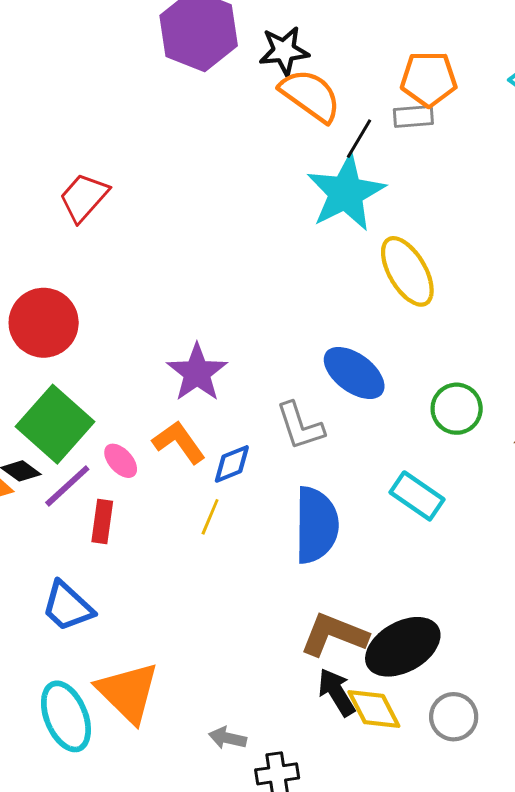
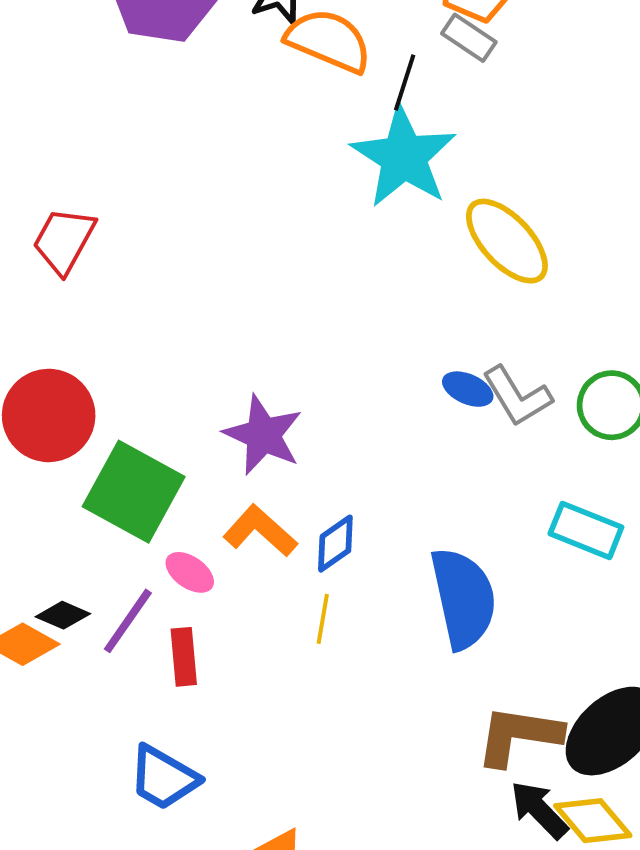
gray rectangle: (413, 117) -> (469, 38), turned 51
blue ellipse: (354, 373) -> (468, 389), size x0.6
green square: (55, 424) -> (134, 492), moved
gray L-shape: (300, 426) -> (517, 396), moved

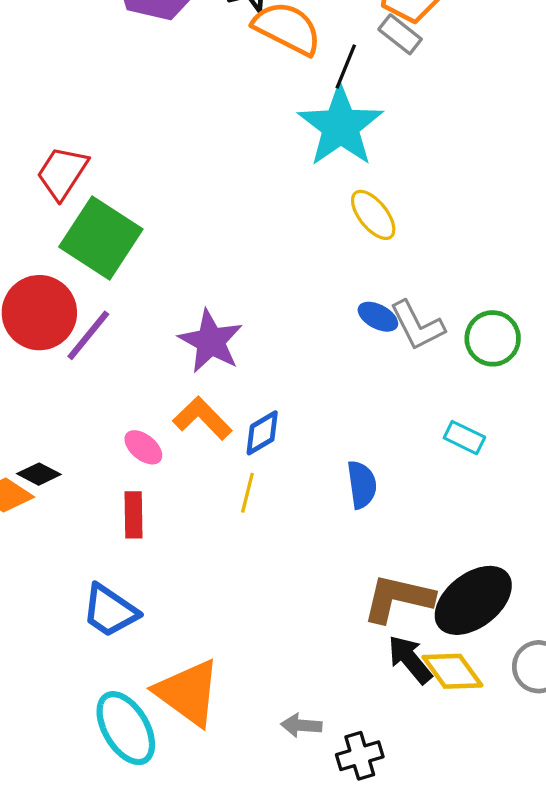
yellow ellipse: (507, 241) -> (373, 215), moved, size x0.7
green square: (134, 492) -> (101, 238), moved
cyan rectangle: (586, 530) -> (464, 438), size x0.7
blue semicircle: (463, 598) -> (362, 485), size x0.6
purple line: (128, 621) -> (88, 335), moved

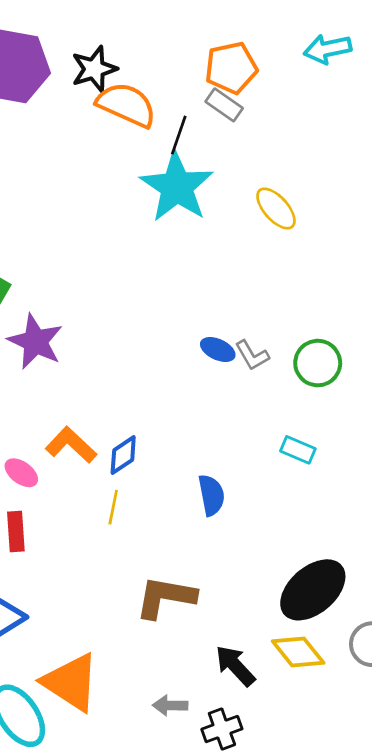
yellow ellipse: (373, 215) -> (276, 209), moved
gray L-shape: (417, 325) -> (252, 355), size x0.7
purple star: (211, 341) -> (35, 342), moved
brown L-shape: (398, 598) -> (165, 597), moved
black arrow: (410, 659) -> (235, 666), moved

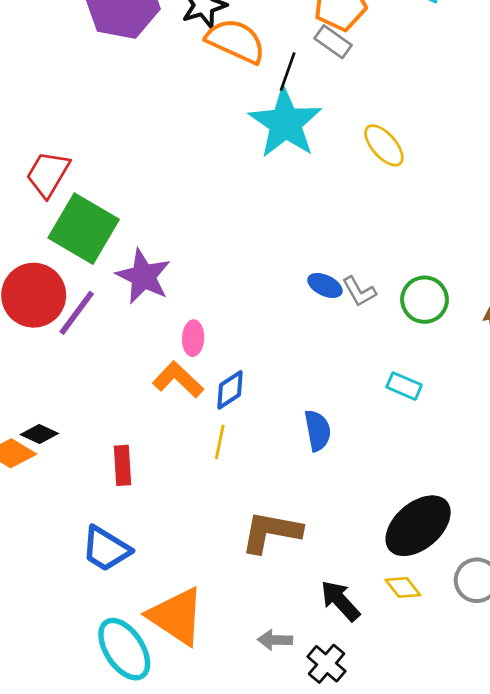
pink ellipse: (21, 473) -> (193, 338), moved, turned 56
yellow diamond: (298, 652) -> (403, 587), size x0.7
black cross: (222, 729) -> (326, 664), turned -30

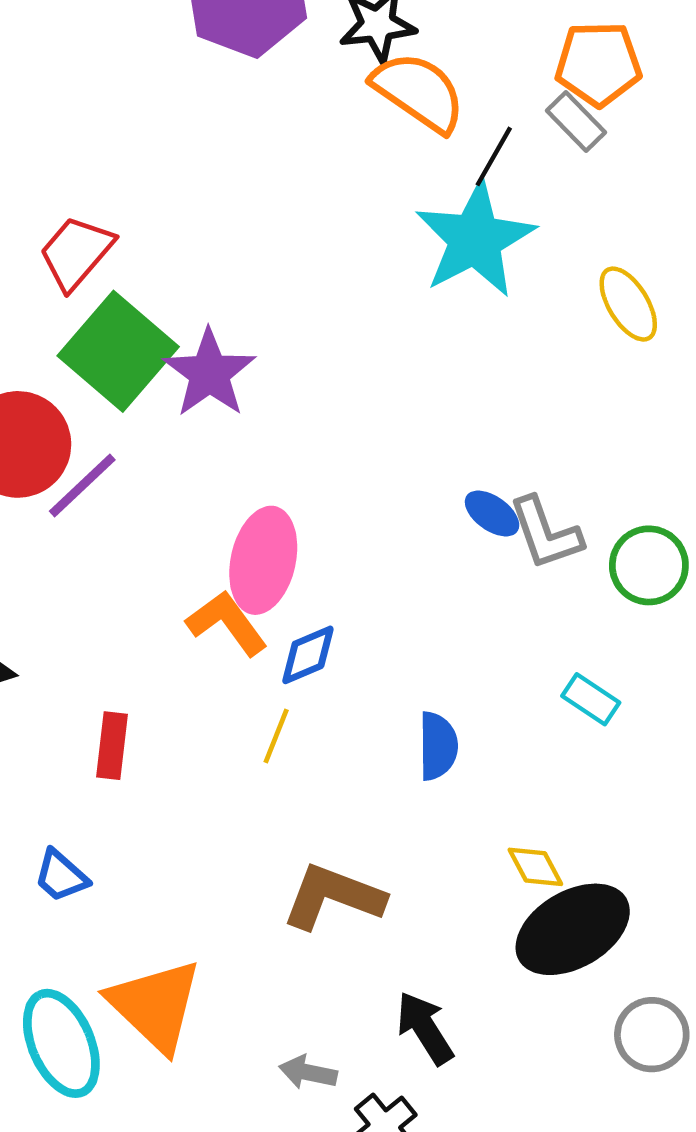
purple star: (143, 276) -> (209, 373), moved
gray L-shape: (359, 291) -> (546, 533), size x1.4
pink ellipse: (193, 338) -> (263, 560), size x1.8
blue trapezoid: (106, 549) -> (61, 876), size x0.7
yellow diamond: (403, 587) -> (535, 867), moved

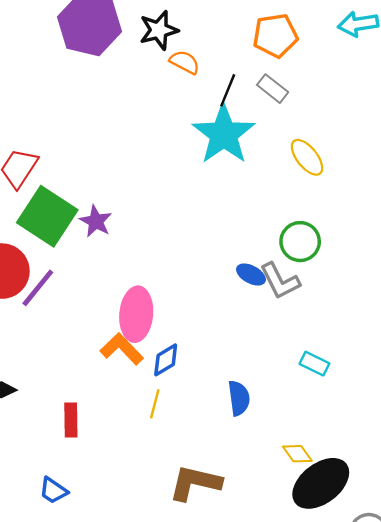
orange semicircle: (419, 92) -> (185, 62), size x0.6
gray rectangle: (576, 121) -> (273, 89), moved
purple star: (209, 373) -> (96, 221), size x0.7
green circle: (649, 565) -> (300, 242), moved

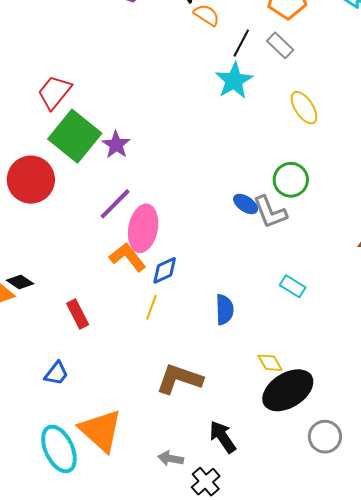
cyan star: (224, 134) -> (234, 81), size x0.7
purple line: (38, 288) -> (115, 204), moved
red rectangle: (71, 420) -> (78, 314), turned -32
blue trapezoid: (53, 491) -> (56, 373), turned -92

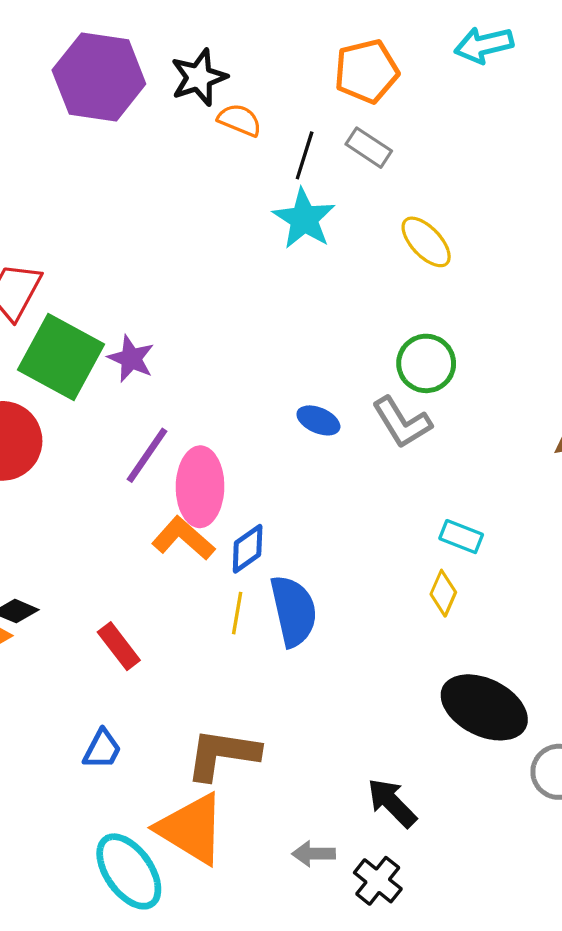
blue ellipse: (246, 204) -> (318, 420), moved
blue semicircle: (224, 310) -> (294, 611), moved, size x1.4
yellow diamond: (270, 363) -> (443, 593), moved, turned 64
brown L-shape: (179, 379) -> (222, 754), moved
black ellipse: (288, 390) -> (484, 707), turned 69

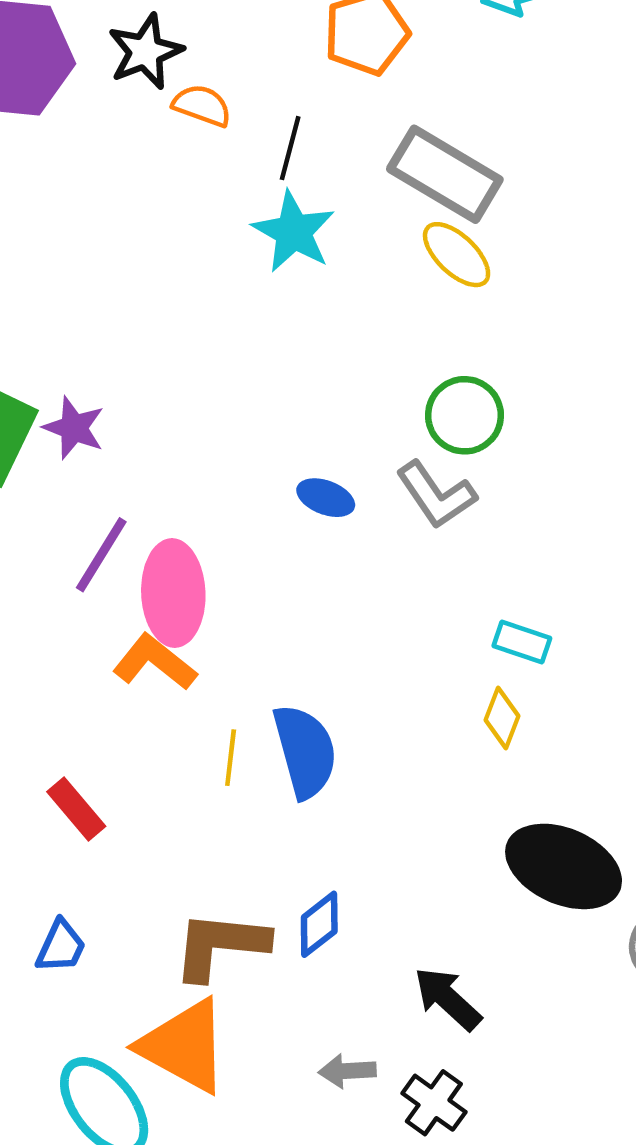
gray rectangle: (369, 148) -> (445, 174), moved, size x1.8
blue diamond: (248, 549) -> (319, 924), moved

